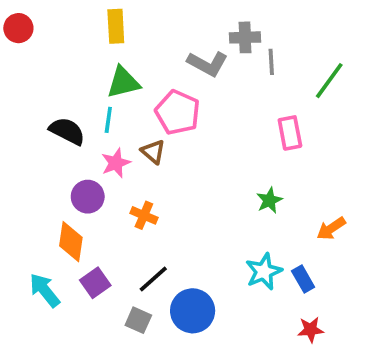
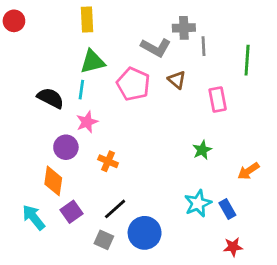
green line: (329, 81) -> (247, 60), turned -32
brown triangle: (153, 152) -> (177, 80), moved

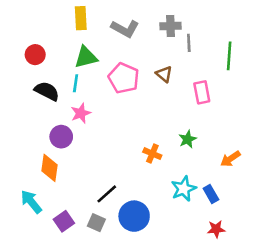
red circle: (14, 21) -> (35, 55), moved
gray L-shape: (156, 48) -> (125, 29), moved
orange cross: (108, 161) -> (152, 154), moved
purple square: (72, 212) -> (64, 221), moved

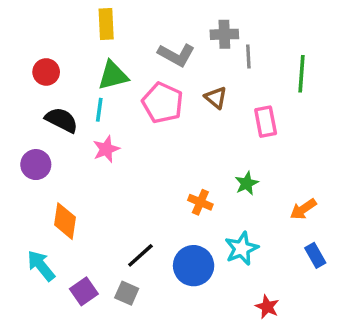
gray L-shape: (125, 29) -> (176, 55), moved
purple circle: (61, 137) -> (36, 165), moved
blue rectangle: (211, 194) -> (315, 255), moved
blue circle: (134, 216) -> (194, 266), moved
red star: (216, 229) -> (267, 307), moved, turned 30

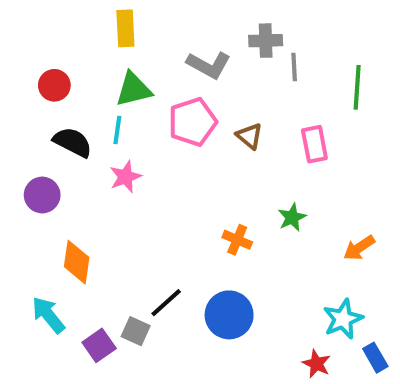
brown triangle: (216, 98) -> (249, 136), moved
pink pentagon: (163, 103) -> (193, 122), turned 30
cyan star: (242, 249) -> (343, 319), moved
blue rectangle: (315, 255) -> (375, 358), moved
gray square: (127, 293) -> (136, 331), moved

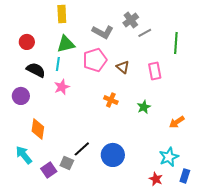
gray cross: (266, 41) -> (131, 20), turned -35
gray line: (294, 67) -> (145, 33), turned 64
orange cross: (237, 240) -> (111, 100), moved
blue rectangle: (375, 358) -> (185, 176), turned 48

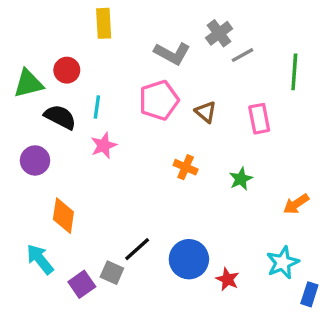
red circle: (27, 42) -> (67, 70), moved
green triangle: (66, 44) -> (28, 84), moved
red star: (156, 179) -> (227, 279), moved

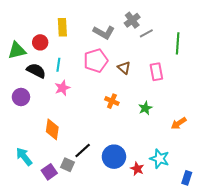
yellow rectangle: (104, 23) -> (62, 27), moved
orange diamond: (63, 216) -> (52, 129), moved
cyan star: (283, 263) -> (159, 159), moved, turned -30

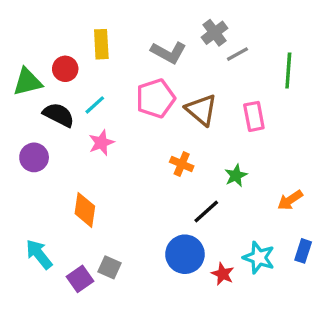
cyan line: (58, 65) -> (95, 105), turned 40
brown triangle: (124, 68) -> (201, 110), size x1.5
black line: (83, 151) -> (206, 212), moved
blue rectangle: (187, 178) -> (303, 251), moved

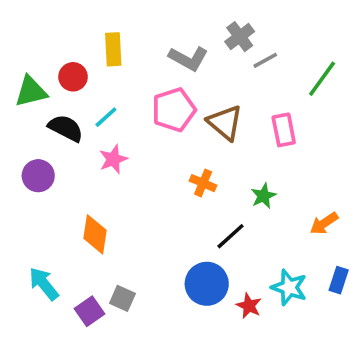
green line: (288, 70) -> (322, 79), turned 32

